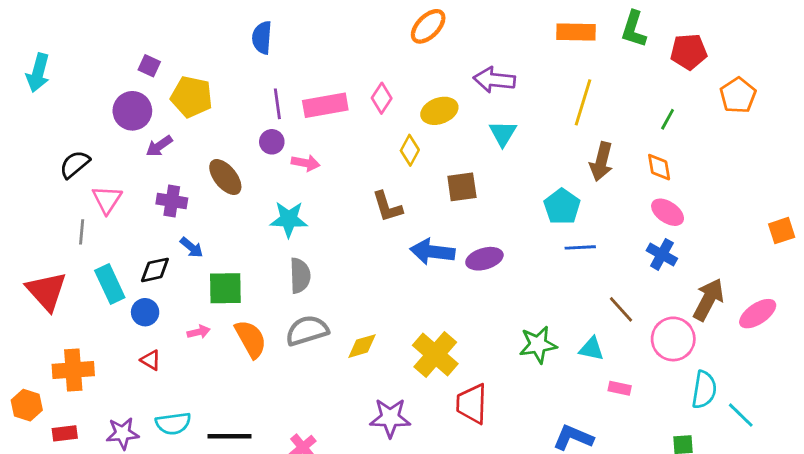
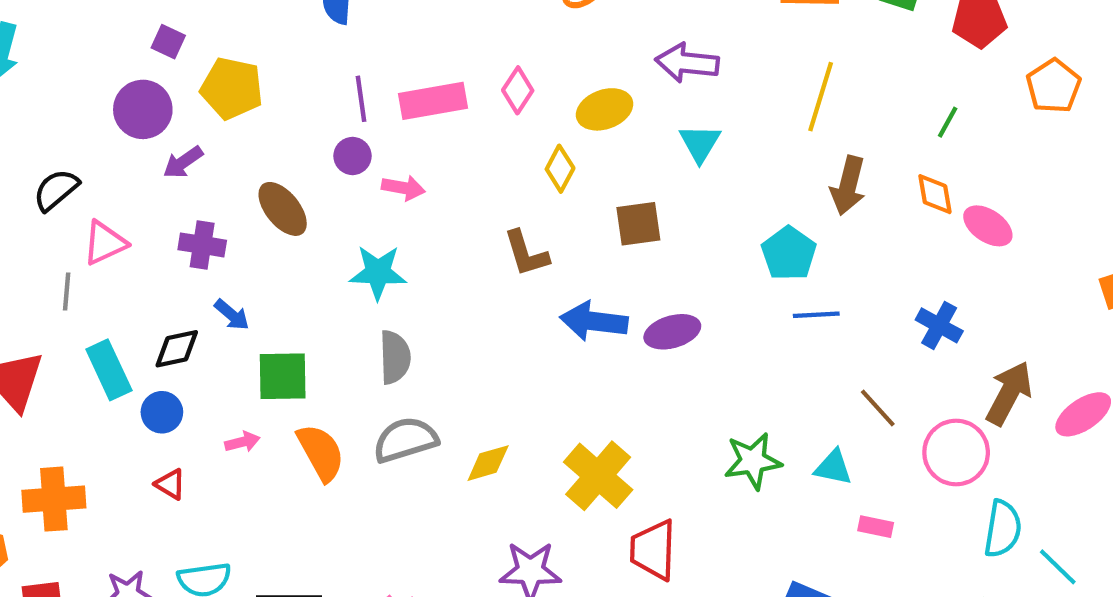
pink triangle: (107, 200) -> (105, 243), turned 32
pink ellipse: (668, 212) -> (988, 226), moved

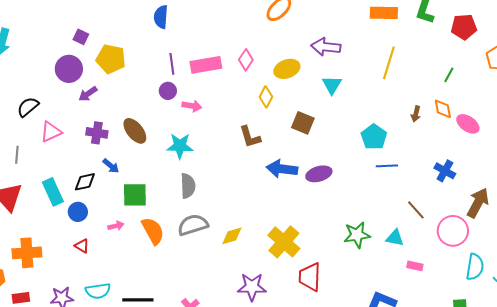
brown arrow: (848, 186) -> (416, 114), moved, size x0.6
brown ellipse: (283, 209) -> (135, 131), moved
brown square: (638, 224) -> (303, 123), turned 30
gray line: (67, 292) -> (17, 155), moved

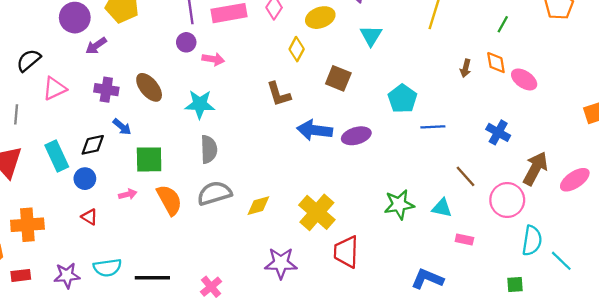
cyan pentagon: (374, 137) -> (402, 99), moved

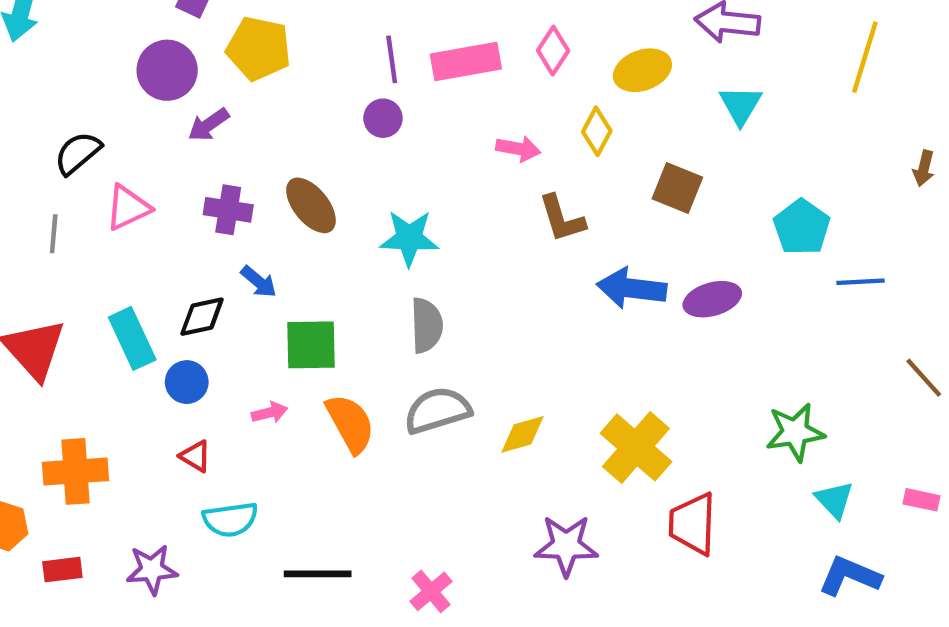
pink arrow: (213, 59) -> (518, 149), moved
gray line: (16, 114) -> (54, 234), moved
cyan triangle: (442, 208) -> (834, 500), moved, turned 35
cyan semicircle: (107, 268) -> (230, 519), moved

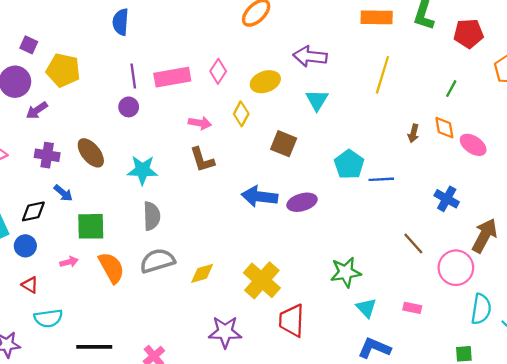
brown L-shape: (562, 218) -> (202, 160), moved
blue line: (861, 282) -> (381, 179), moved

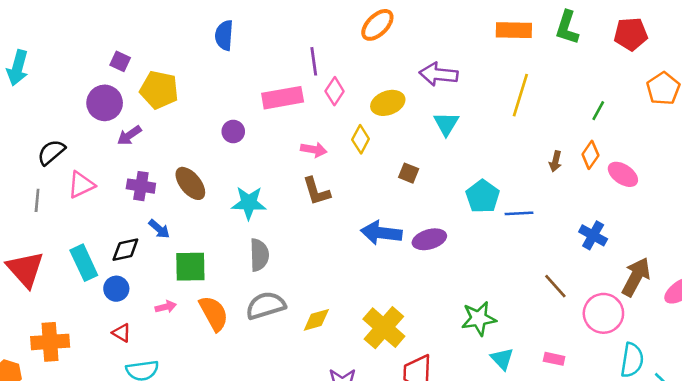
red pentagon: (469, 33) -> (631, 34), moved
purple line: (133, 76) -> (314, 61), moved
orange diamond: (444, 128) -> (590, 155), turned 45
brown square: (284, 144) -> (409, 173), size x0.7

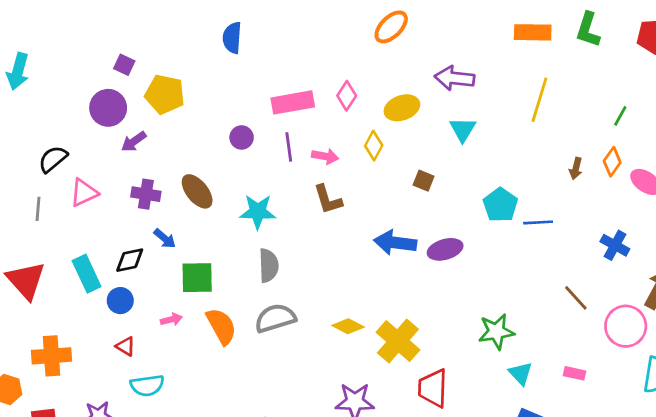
purple line: (314, 61) -> (289, 147), moved
yellow diamond: (316, 320) -> (348, 326), moved, turned 44

